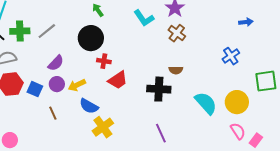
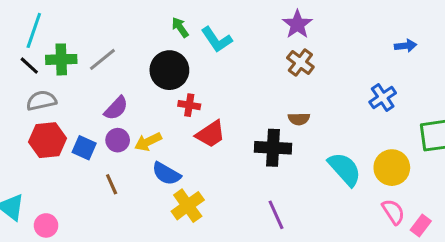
cyan L-shape: (144, 18) -> (217, 40), moved

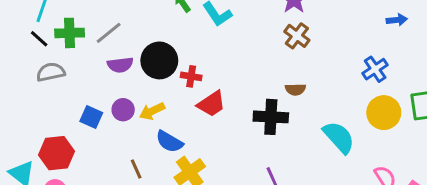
black circle: (169, 70) -> (159, 60), moved
purple semicircle: (116, 108) -> (120, 65), moved, turned 40
red hexagon: (48, 140) -> (56, 153), moved
yellow circle: (392, 168) -> (384, 113), moved
brown line: (112, 184) -> (136, 169), moved

